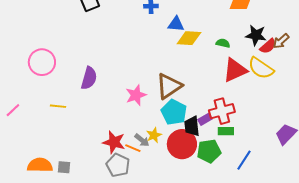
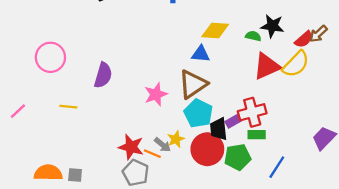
blue triangle: (176, 24) -> (201, 54), moved
black star: (256, 35) -> (272, 26), moved
yellow semicircle: (261, 68) -> (296, 64), turned -80

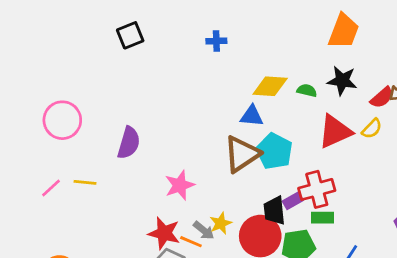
green semicircle: (253, 36) -> (307, 90), moved
yellow semicircle: (296, 64) -> (372, 129), size x0.6
pink star: (156, 94) -> (180, 185), moved
pink line: (18, 111) -> (51, 188), moved
cyan pentagon: (198, 113) -> (274, 151), moved

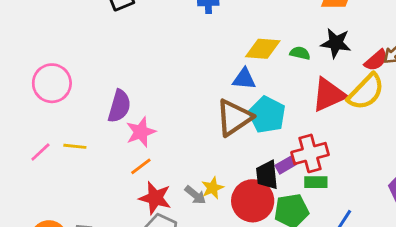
yellow semicircle: (372, 129) -> (366, 92), size x1.8
pink star: (180, 185) -> (141, 132), moved
orange line: (191, 242) -> (141, 166), moved, turned -60

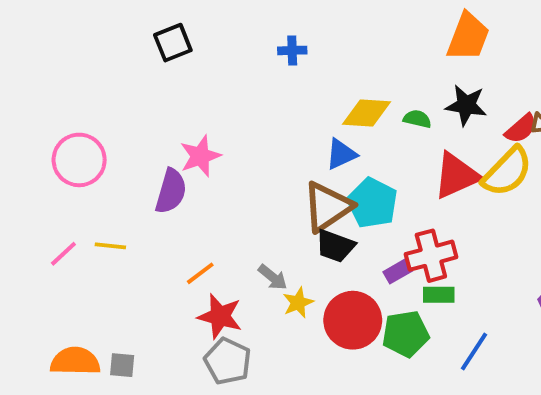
blue triangle: (244, 79) -> (341, 154), turned -30
pink star: (141, 132) -> (200, 156), moved
black trapezoid: (267, 175) -> (335, 246), moved, turned -64
gray arrow: (195, 195) -> (273, 277), moved

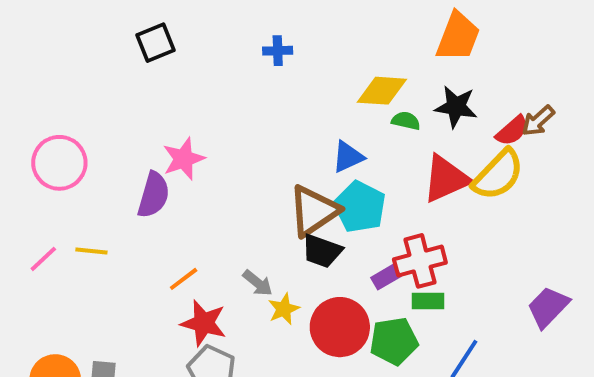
yellow diamond: (366, 113) -> (382, 91), moved
blue triangle: (341, 154) -> (348, 157), moved

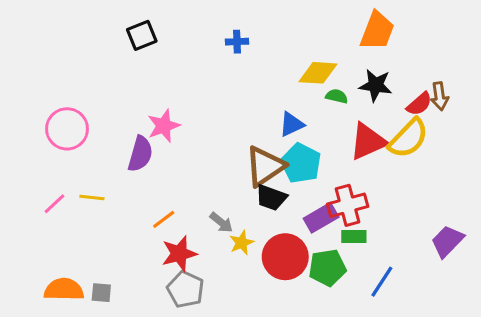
brown arrow: (538, 121) -> (440, 96), turned -56
purple rectangle: (386, 277) -> (321, 218), size x1.5
red star: (204, 323) -> (179, 254), turned -30

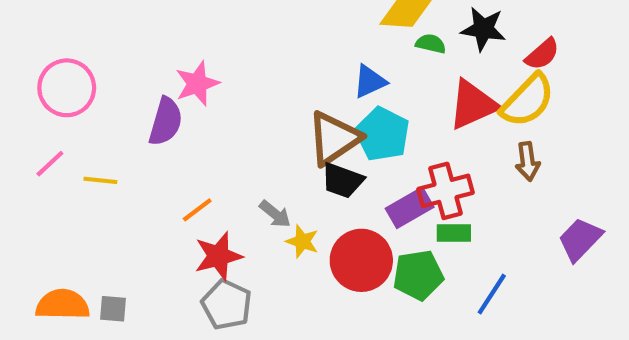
brown arrow: (440, 96) -> (528, 161), moved
pink line: (55, 204) -> (50, 164), moved
yellow star: (242, 243) -> (302, 241), turned -30

